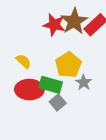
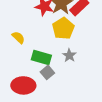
yellow pentagon: (68, 65) -> (63, 28), moved
red ellipse: (29, 90) -> (23, 85), moved

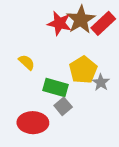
yellow pentagon: (63, 28) -> (83, 70), moved
gray star: (69, 55) -> (101, 82), moved

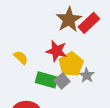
red star: (59, 23) -> (57, 51), moved
gray square: (63, 106) -> (62, 81), moved

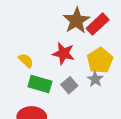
yellow pentagon: (71, 64) -> (100, 60), moved
green rectangle: (46, 80) -> (40, 84), moved

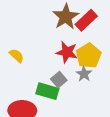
red star: (63, 53) -> (67, 52), moved
green rectangle: (40, 84) -> (47, 91), moved

